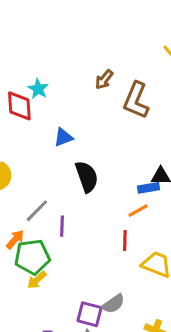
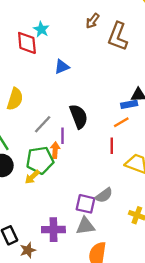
black semicircle: (87, 177) -> (79, 116), moved
orange arrow: (15, 239) -> (55, 150), moved, turned -35
yellow arrow: (37, 280) -> (32, 177), moved

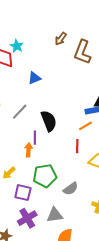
gray line: (43, 124) -> (20, 112), moved
green pentagon: (40, 160) -> (45, 176), moved
purple square: (86, 204) -> (23, 193), moved
purple cross: (53, 230) -> (27, 218), turned -30

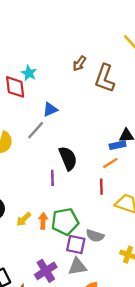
gray line: (20, 112) -> (36, 130), moved
orange arrow: (29, 150) -> (43, 221), moved
gray semicircle: (71, 189) -> (95, 236), turned 56
purple square: (23, 193) -> (76, 244), moved

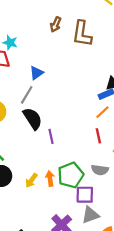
black semicircle: (68, 158) -> (33, 119), moved
gray semicircle: (95, 236) -> (100, 170), moved

